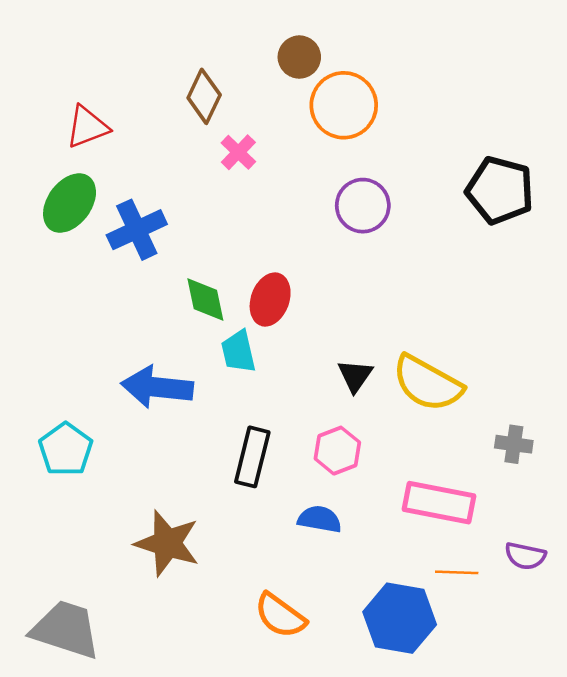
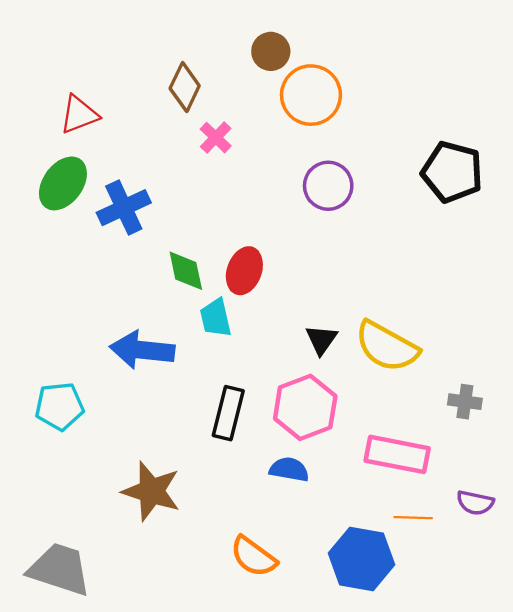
cyan pentagon: (66, 449) -> (59, 406), turned 30
pink hexagon: (337, 451) -> (305, 407), size x1.5

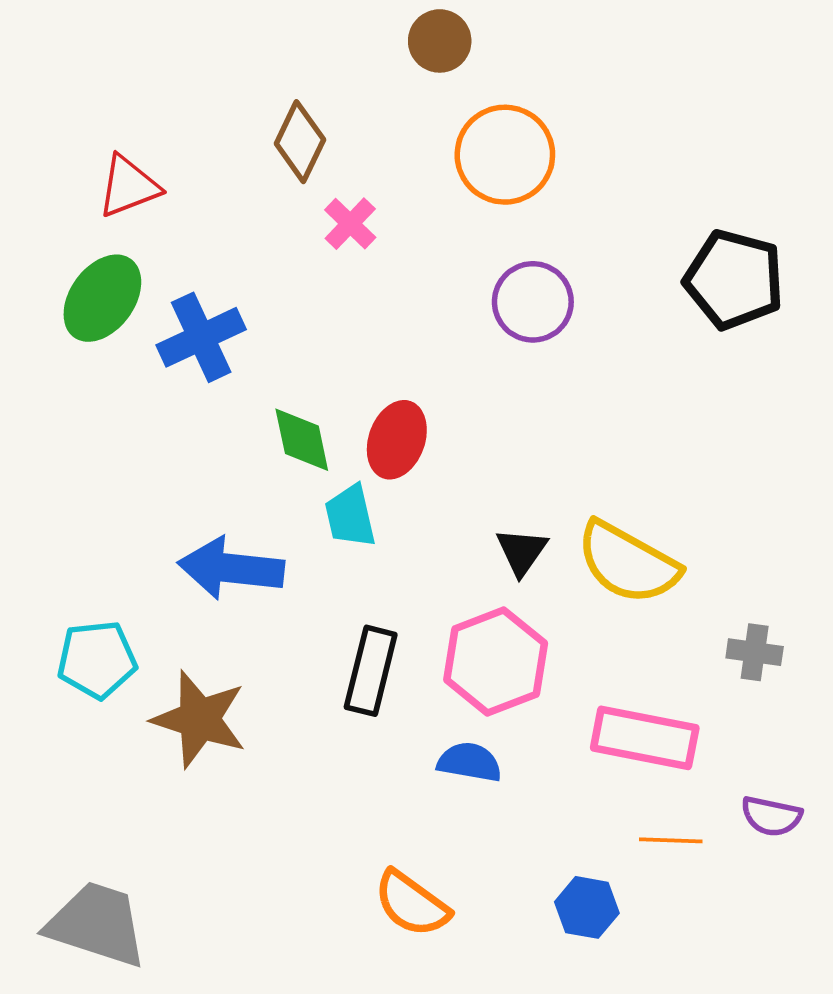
brown circle: (271, 51) -> (440, 41), moved
brown star: (151, 491) -> (199, 719), moved
blue hexagon: (362, 559) -> (587, 907), size x0.6

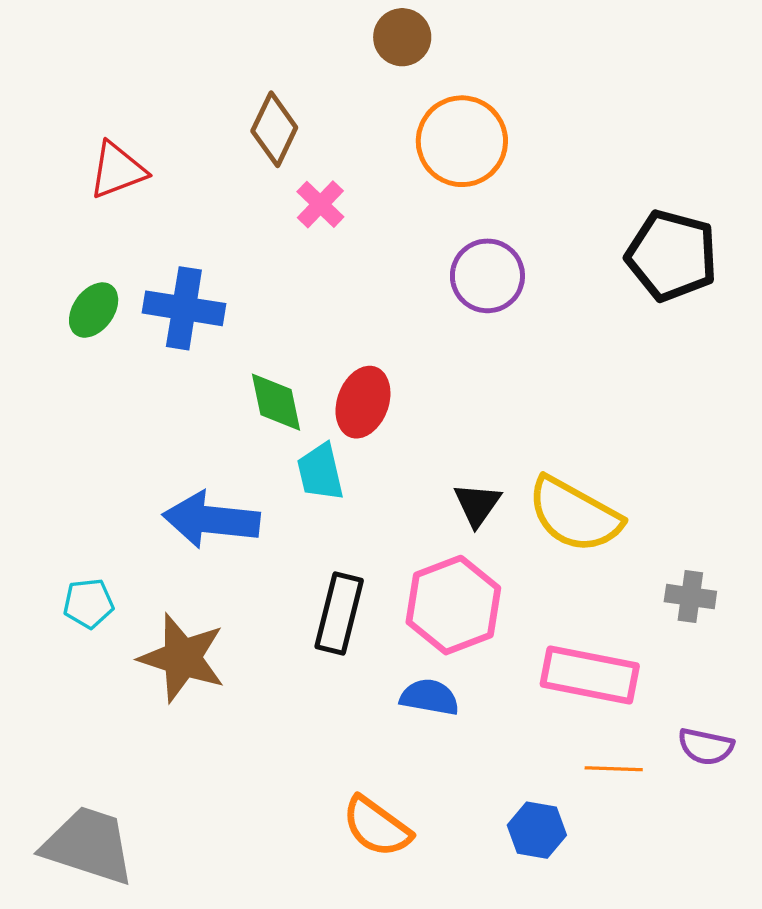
green ellipse: (102, 298) -> (94, 310), moved, size x0.7
blue cross: (201, 337) -> (184, 308), turned 34
cyan pentagon: (97, 660) -> (88, 603), size x0.7

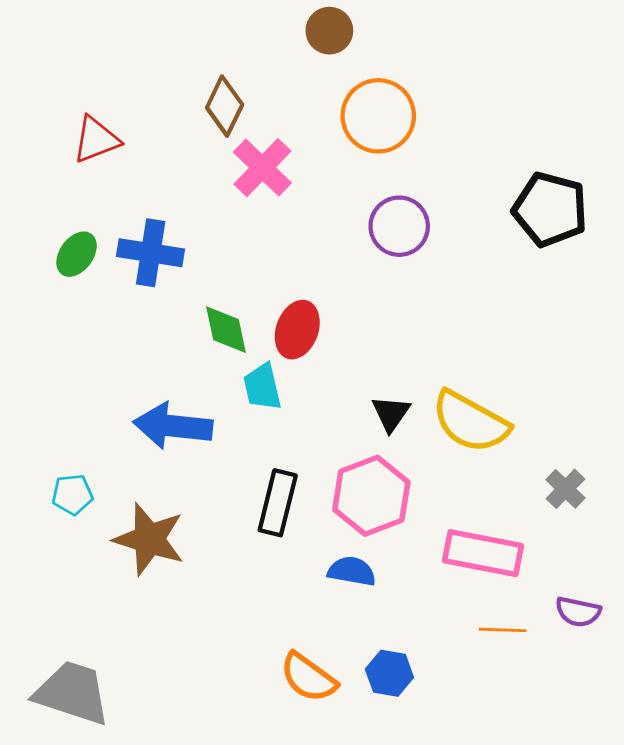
pink cross: (320, 204) -> (262, 168), size x1.5
gray cross: (690, 597) -> (565, 489), turned 36
blue hexagon: (537, 830) -> (389, 673), moved

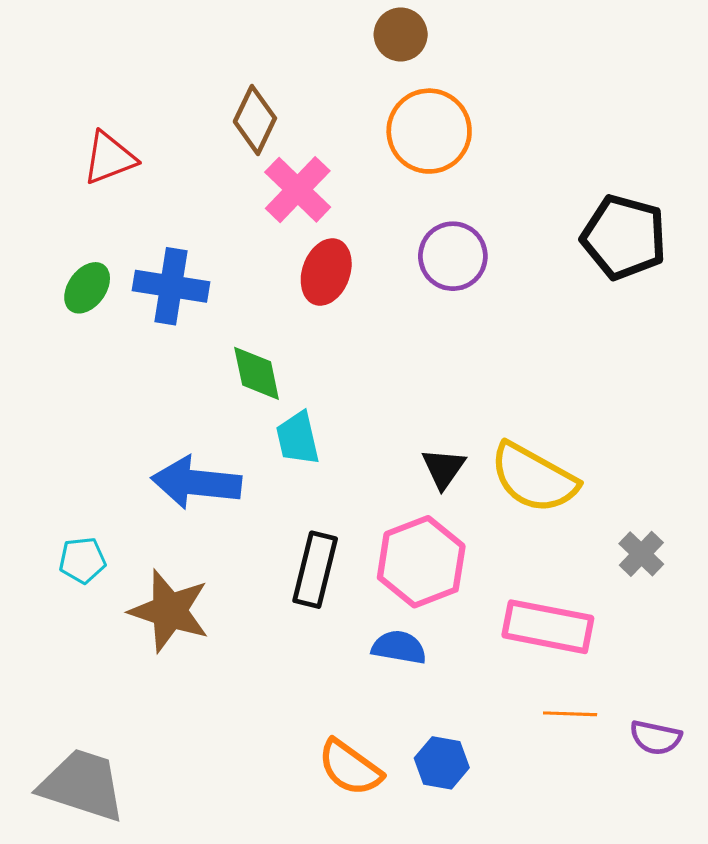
brown circle: (329, 31) -> (401, 34), moved
red ellipse: (297, 330) -> (326, 272), moved
purple semicircle: (578, 612) -> (656, 738), moved

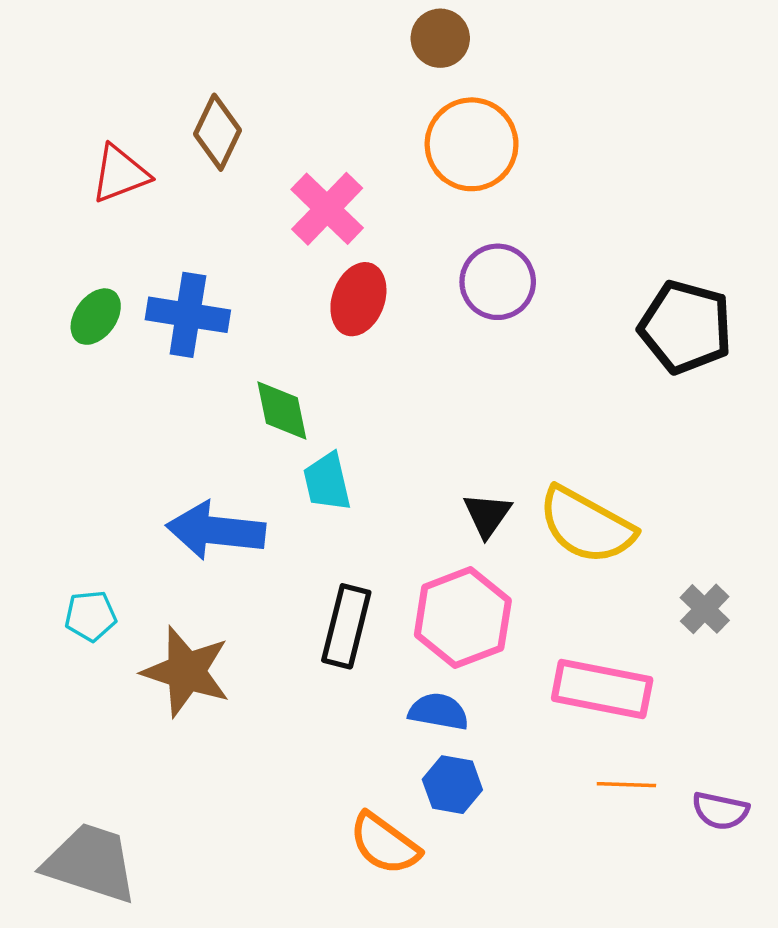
brown diamond: (255, 120) -> (218, 132), moved
black pentagon: (624, 237) -> (686, 327), moved
blue hexagon: (442, 763) -> (452, 785), moved

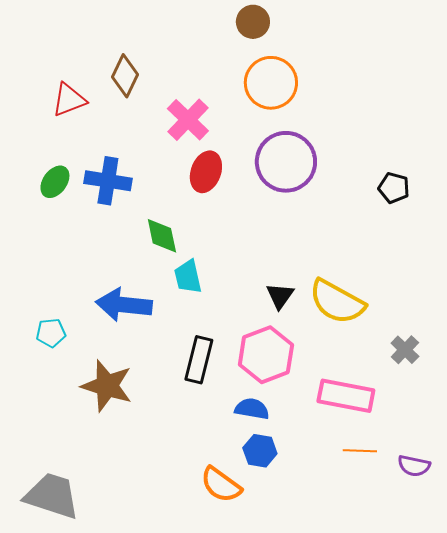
purple circle: (498, 282) -> (286, 162), size x1.4
black pentagon: (686, 327) -> (394, 188), size x0.6
cyan pentagon: (90, 616) -> (51, 333), moved

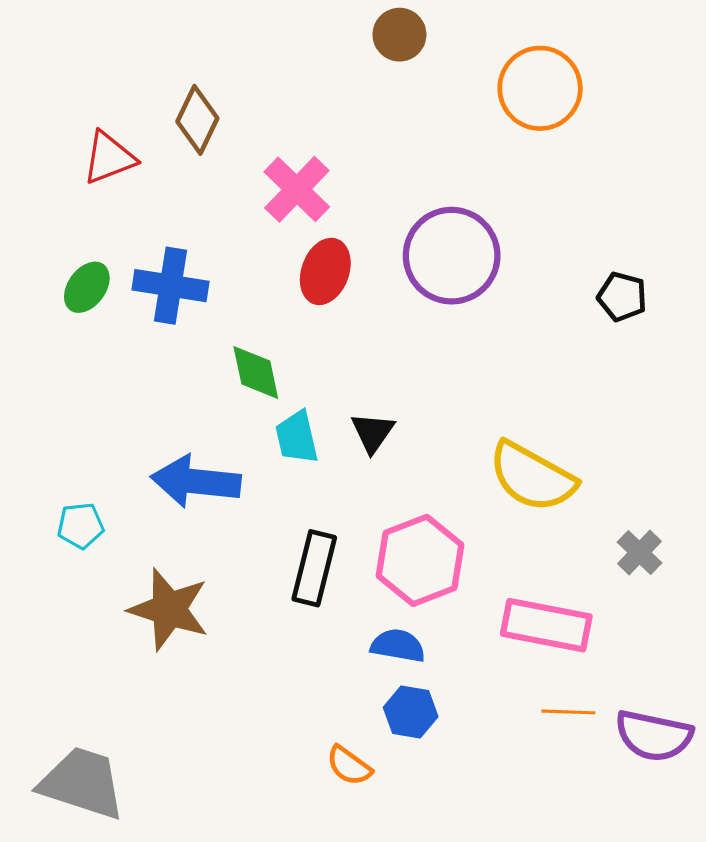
orange circle: (271, 83) -> (540, 88), moved
black triangle: (280, 296) -> (373, 432), moved
purple semicircle: (414, 466) -> (654, 736), size x1.5
orange semicircle: (221, 485) -> (349, 766), size x0.7

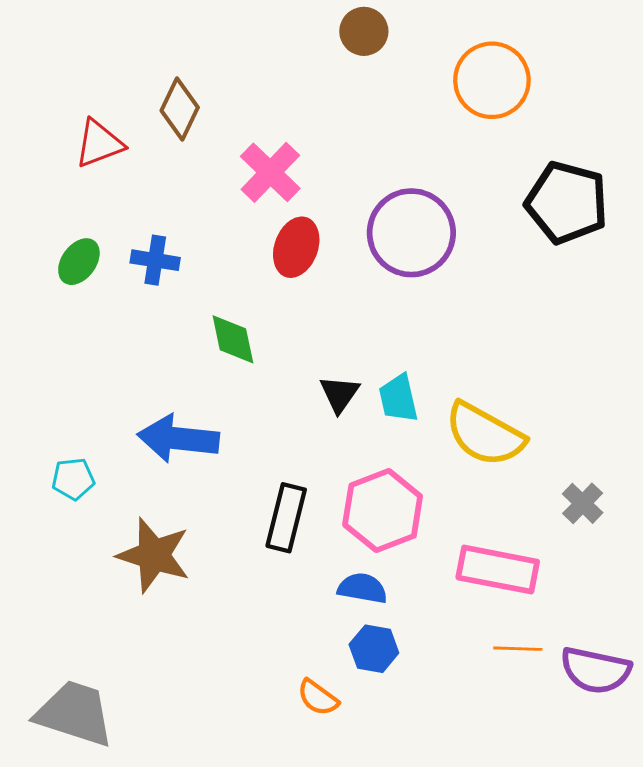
blue cross: (171, 286) -> (155, 260), size x0.7
black pentagon: (622, 297) -> (567, 203), moved, size x1.8
cyan trapezoid: (297, 437) -> (398, 398), moved

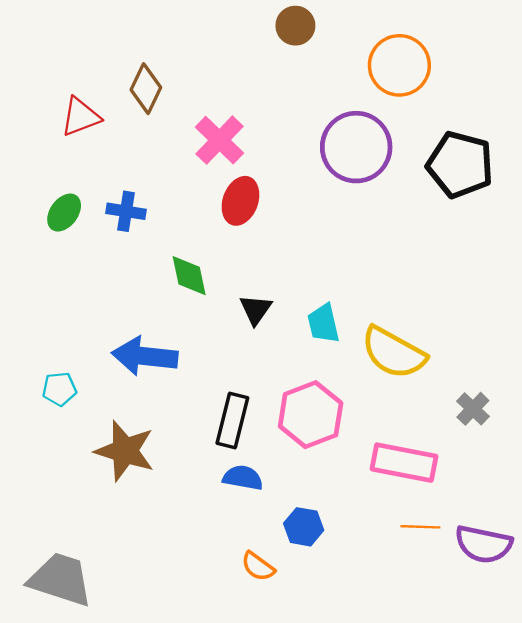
purple circle: (411, 233) -> (356, 147), moved
black triangle: (339, 394) -> (256, 309), moved
blue semicircle: (362, 588) -> (243, 478), moved

